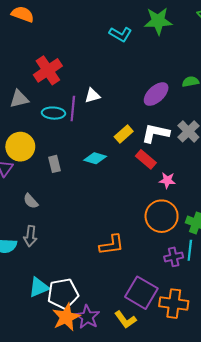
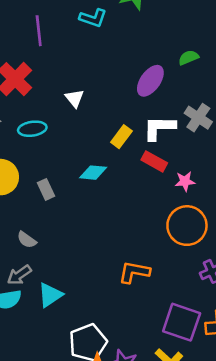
white triangle: (92, 96) -> (75, 98), turned -42
purple line: (73, 109) -> (39, 31), moved
gray arrow: (30, 236) -> (19, 275), moved, turned 60
orange L-shape: (112, 245) -> (134, 272), turned -150
cyan triangle: (39, 287) -> (50, 295), moved

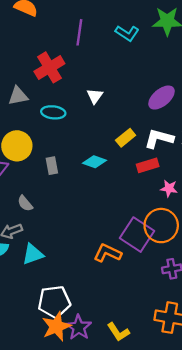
red rectangle: (154, 161) -> (148, 165), turned -60
purple square: (182, 322) -> (137, 235), moved

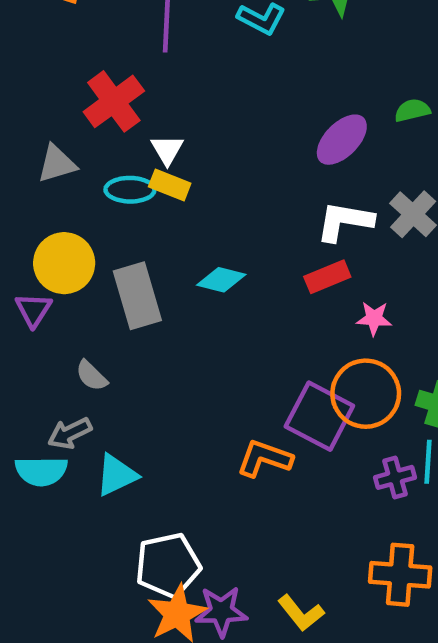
white triangle: (95, 96) -> (167, 150), moved
yellow rectangle: (126, 138) -> (170, 185), moved, turned 66
gray rectangle: (52, 166) -> (137, 296), size x1.8
purple star: (79, 327) -> (221, 611), turned -30

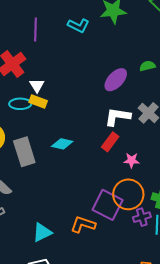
red rectangle: (327, 277) -> (110, 142), turned -30
cyan triangle: (116, 475) -> (42, 232), moved
purple cross: (395, 477) -> (142, 217), moved

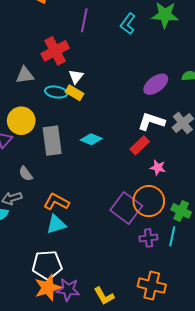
cyan L-shape: (78, 26) -> (128, 24), turned 90
purple cross: (142, 217) -> (148, 238), moved
orange L-shape: (83, 224) -> (56, 202), moved

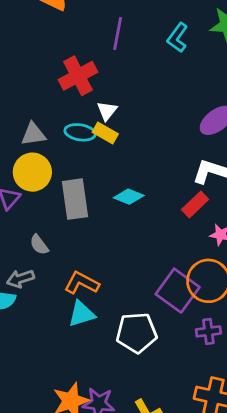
gray triangle: (25, 75) -> (33, 134), moved
white pentagon: (47, 265) -> (137, 333), moved

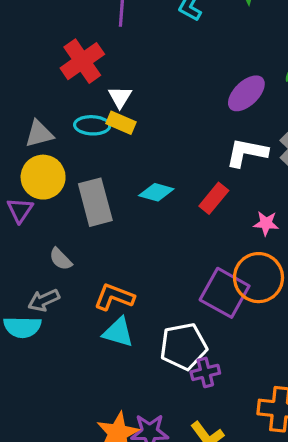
red rectangle: (195, 204) -> (214, 198), moved
cyan triangle: (82, 314) -> (118, 332), turned 40
purple cross: (208, 331) -> (205, 372), moved

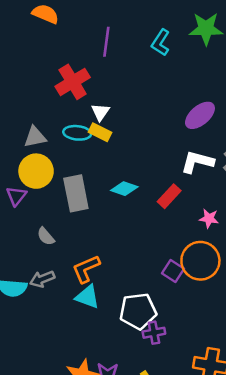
purple square: (225, 293) -> (173, 271), size x0.6
orange L-shape: (114, 297) -> (86, 269), turned -48
gray arrow: (44, 300) -> (42, 279), moved

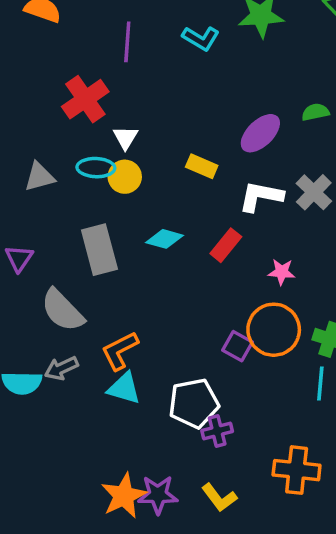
cyan L-shape: (161, 43) -> (201, 38), turned -88
yellow rectangle: (100, 132) -> (202, 166), moved
yellow circle: (36, 171) -> (125, 177), moved, size x0.7
gray semicircle: (46, 236) -> (62, 310), size x1.8

